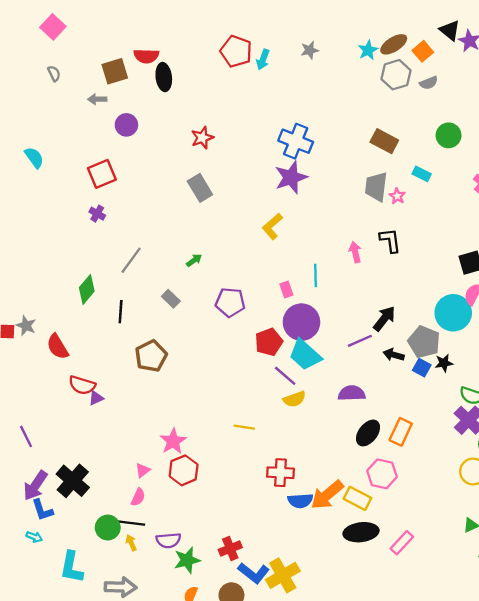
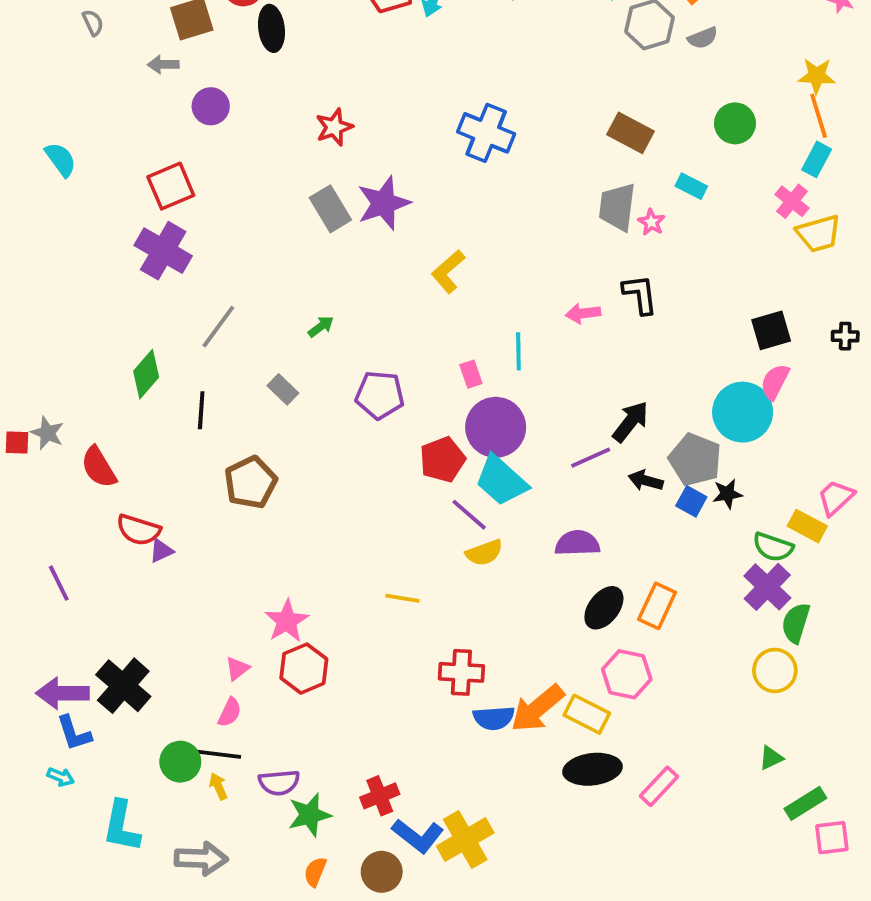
purple star: (291, 177) -> (384, 203), moved
purple cross: (97, 214) -> (163, 251), size x2.0
pink arrow: (355, 252) -> (583, 313), turned -84
purple line: (26, 436) -> (59, 583), moved
purple arrow: (35, 486) -> (63, 693), turned 56

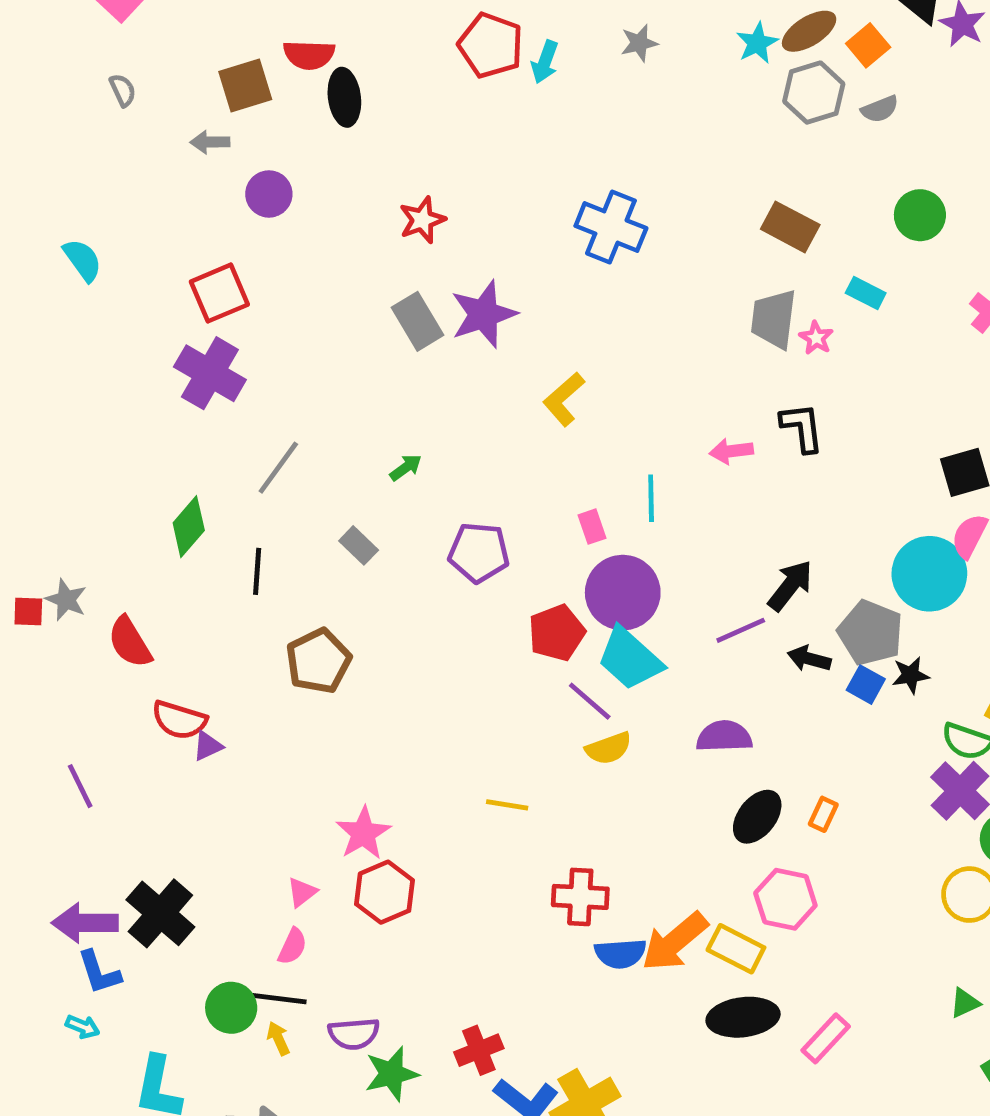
orange rectangle: (657, 606) -> (823, 814), size x0.6

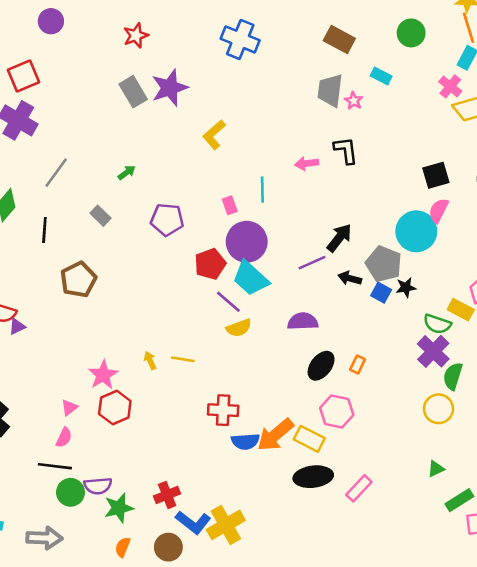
green circle: (231, 1008) -> (70, 492), moved
yellow arrow: (278, 1038) -> (150, 361), moved

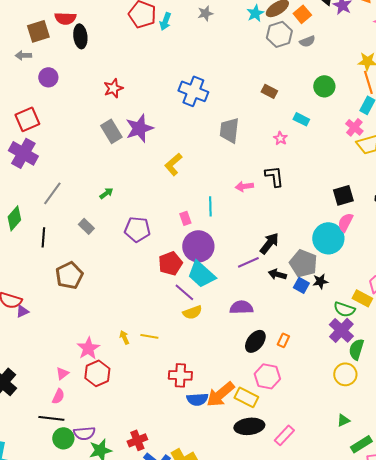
brown rectangle: (339, 39) -> (269, 91), size x0.7
gray trapezoid: (330, 90) -> (229, 130), moved

